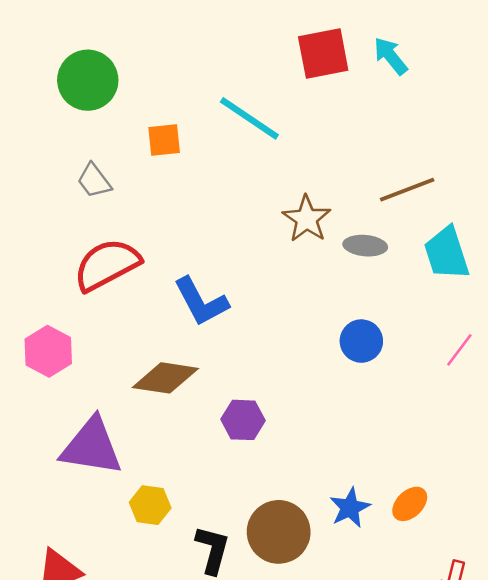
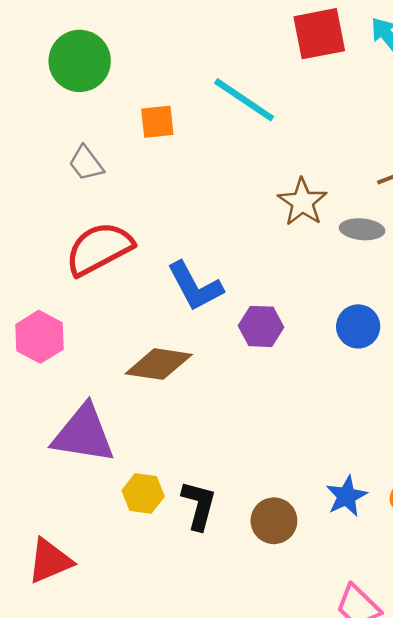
purple hexagon: (243, 420) -> (261, 326), moved
brown circle: (279, 532) -> (274, 521), size x0.7
black L-shape: (212, 550) -> (199, 505), moved

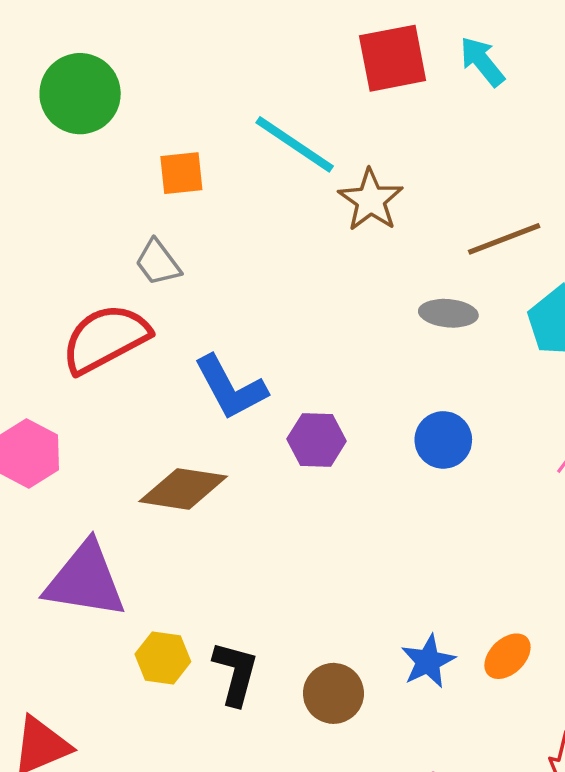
gray trapezoid: (86, 163) -> (158, 263), moved
brown star: (302, 202) -> (371, 200), moved

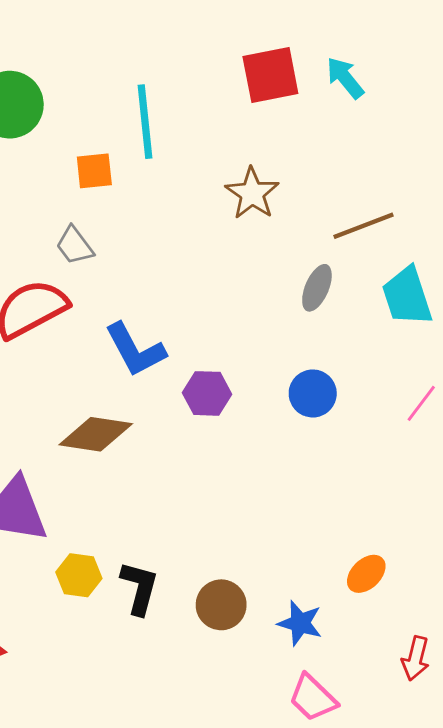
cyan line: (295, 144) -> (145, 122), moved, turned 50
gray ellipse: (448, 313) -> (317, 288), turned -72
blue star: (428, 661) -> (300, 623), moved, turned -30

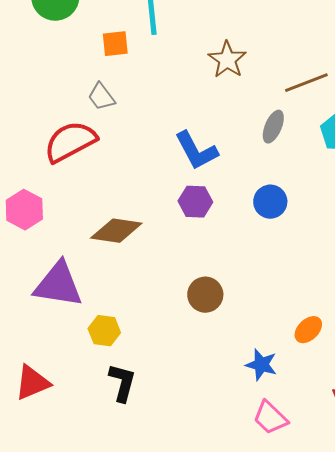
blue L-shape: (135, 350) -> (196, 151), moved
black L-shape: (139, 588) -> (122, 383), moved
brown circle: (221, 605) -> (205, 295), moved

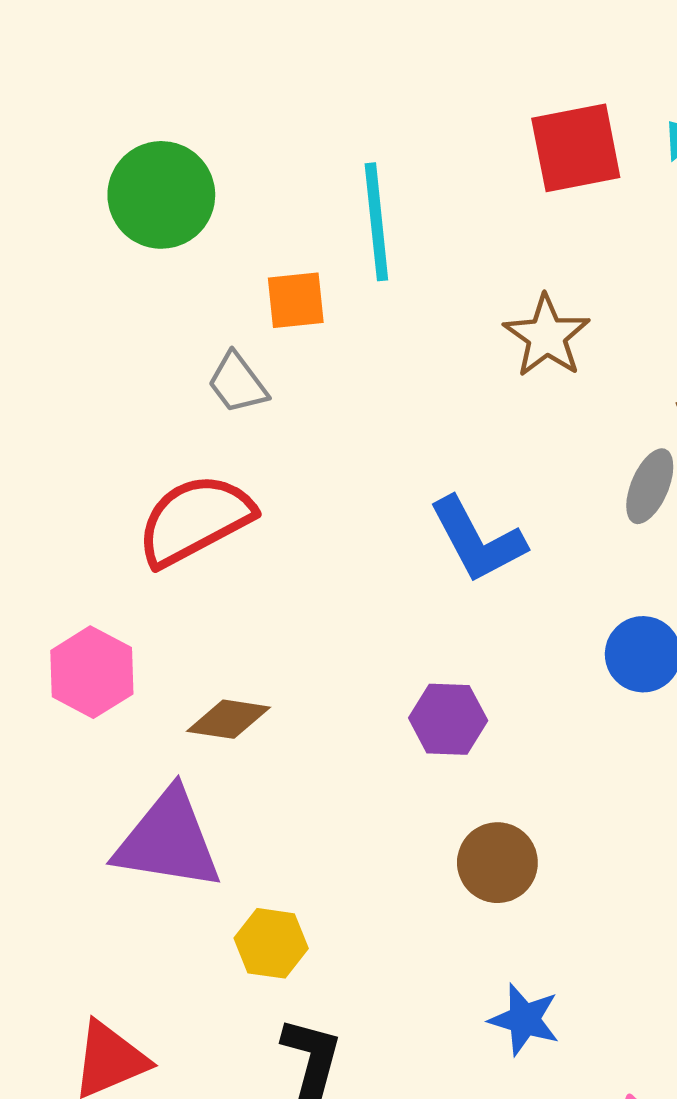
gray trapezoid: (101, 97) -> (237, 383), moved
purple hexagon: (195, 202) -> (448, 719), moved
brown diamond: (116, 231) -> (229, 719), moved, size x0.7
blue star: (261, 365) -> (524, 1019), moved

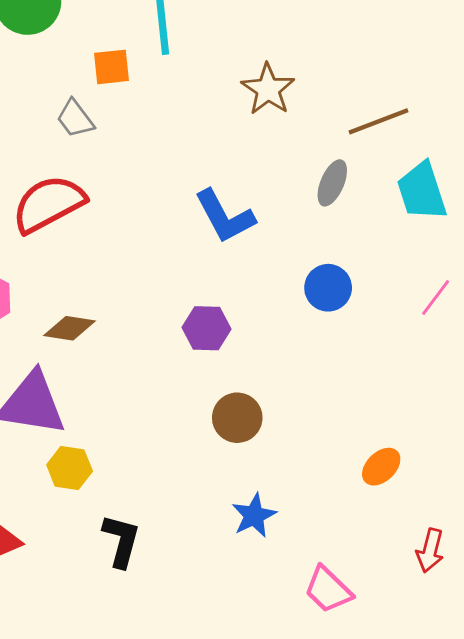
yellow hexagon: (271, 943) -> (70, 468), moved
blue star: (524, 1019) -> (254, 516), turned 30

